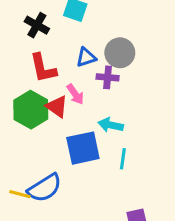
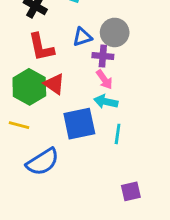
pink arrow: (75, 94) -> (104, 80), moved
yellow line: (20, 194) -> (19, 125), moved

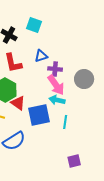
gray circle: (115, 32) -> (84, 79), moved
pink arrow: (104, 80) -> (56, 85), size x1.5
red triangle: (54, 84) -> (18, 103), moved

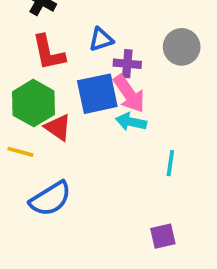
gray circle: (84, 79) -> (182, 47), moved
blue square: (39, 115) -> (97, 94), moved
cyan line: (65, 122) -> (170, 163), moved

